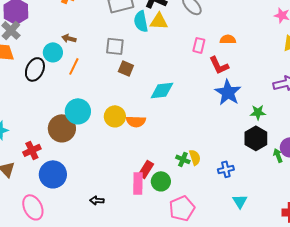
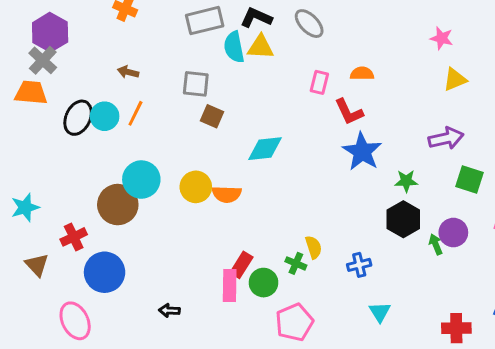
cyan circle: (53, 52) -> (105, 116), moved
green cross: (183, 159) -> (296, 263), moved

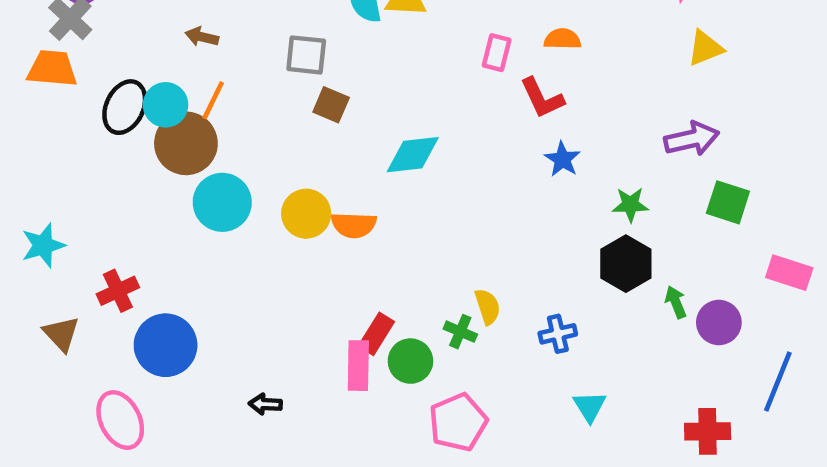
blue star: (362, 152) -> (562, 159), size x0.6
brown circle: (118, 205) -> (186, 143), moved
purple circle: (453, 233) -> (719, 323), moved

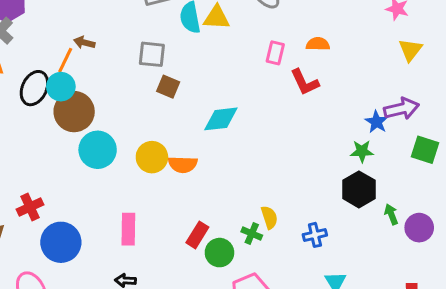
yellow triangle: (705, 48) -> (410, 50), turned -30
orange line: (213, 100) -> (65, 60), moved
blue star: (562, 159) -> (377, 122), moved
pink rectangle: (358, 366) -> (128, 229), moved

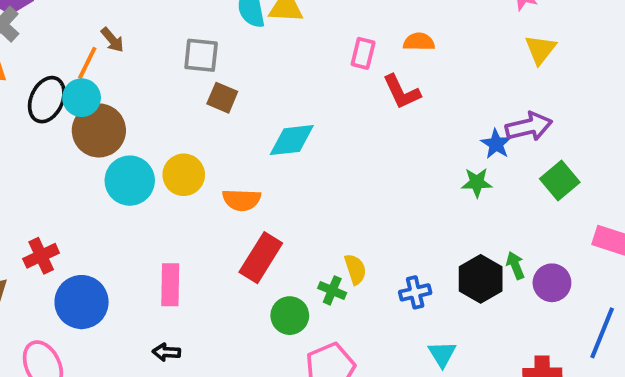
brown arrow: (84, 43) -> (112, 40), turned -144
green square: (425, 150) -> (560, 181), turned 32
yellow circle: (152, 157) -> (184, 175), moved
black hexagon: (359, 189) -> (481, 279), moved
red rectangle: (197, 235) -> (261, 258), moved, size x1.4

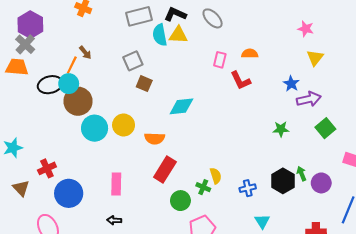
gray square: (201, 55) -> (133, 61), turned -30
black ellipse: (47, 100) -> (50, 85), turned 50
blue star: (496, 144) -> (291, 84), moved

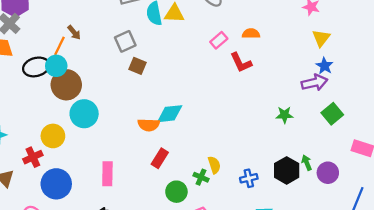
pink rectangle: (220, 60) -> (219, 40), turned 35
blue star: (291, 84) -> (325, 66), moved
cyan diamond: (181, 106) -> (170, 114), moved
yellow circle: (124, 125) -> (53, 136), moved
red rectangle: (165, 170) -> (160, 158), size x0.7

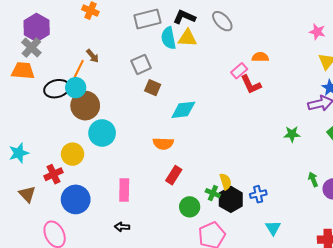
pink rectangle: (219, 40) -> (239, 71), moved
cyan diamond: (170, 114) -> (183, 110), moved
black hexagon: (287, 170) -> (231, 199), moved

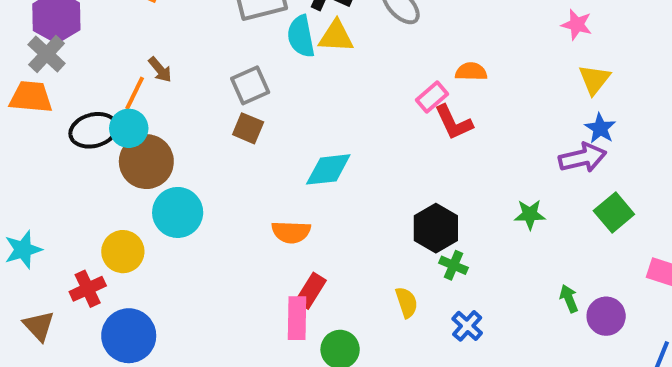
brown square: (153, 88) -> (248, 128), moved
pink rectangle: (124, 190) -> (297, 318), moved
green cross: (213, 193) -> (454, 265), moved
blue cross: (258, 194) -> (467, 326), turned -35
black hexagon: (231, 199) -> (436, 228), moved

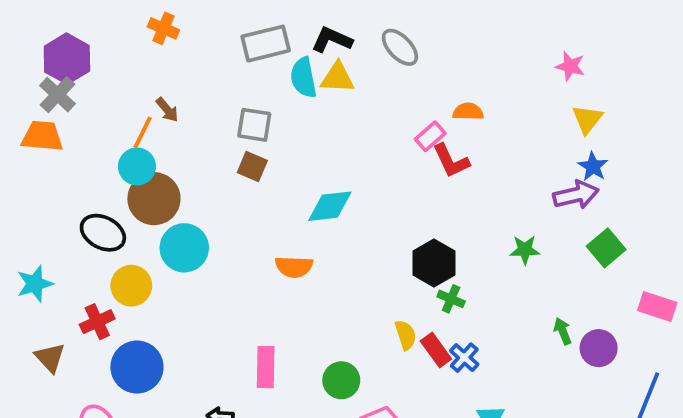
gray square: (250, 85) -> (254, 125), turned 33
black ellipse: (94, 130) -> (103, 233), moved, turned 42
red rectangle: (311, 291) -> (436, 350), moved, turned -68
pink rectangle: (297, 318) -> (266, 367), moved

